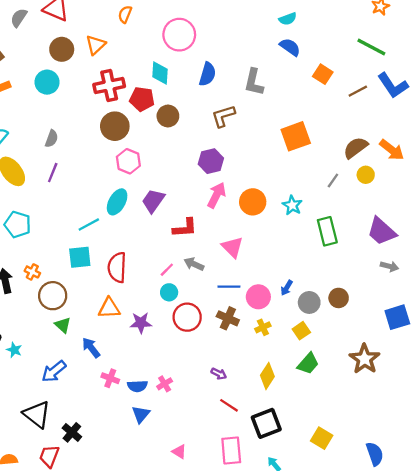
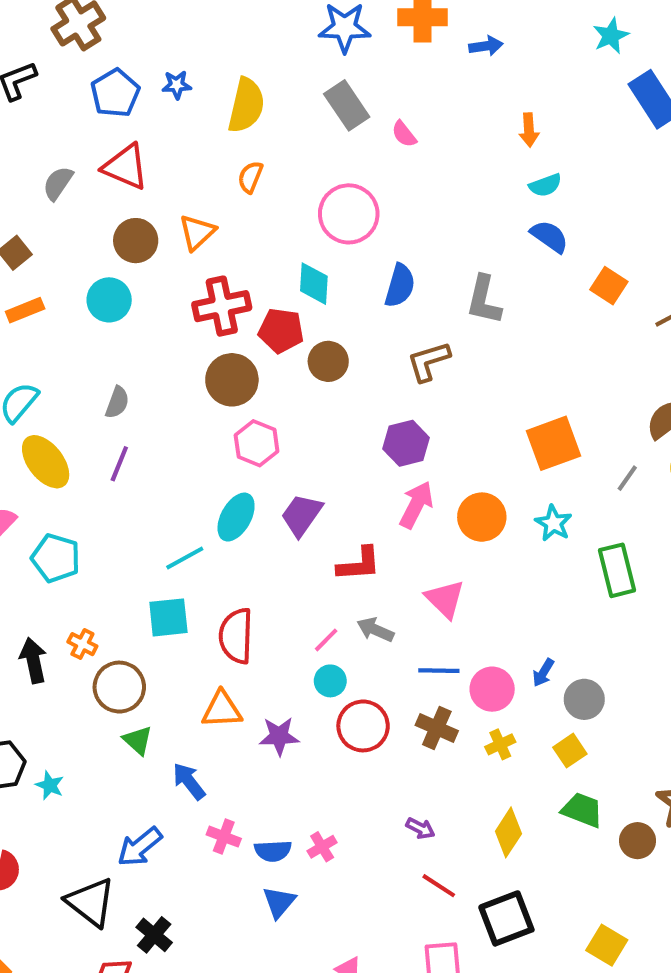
orange square: (296, 136) -> (554, 443), moved
brown circle: (339, 298) -> (637, 841), moved
green trapezoid: (308, 363) -> (582, 810), turned -110
blue arrow: (54, 371) -> (140, 847), moved

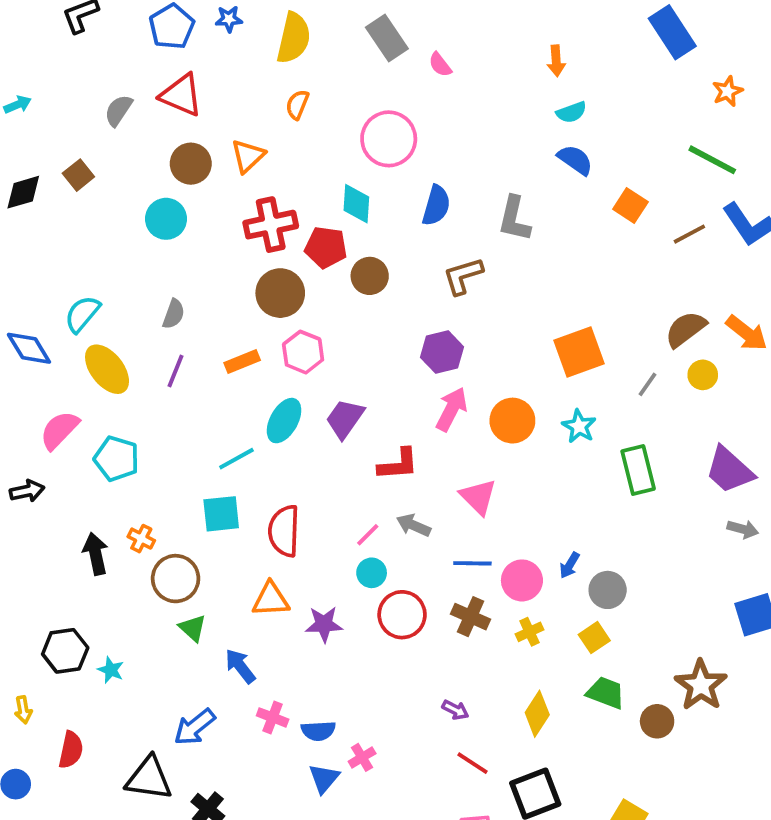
orange rectangle: (25, 310) -> (242, 362), moved
pink cross: (322, 847) -> (362, 757), moved
black triangle: (91, 902) -> (149, 778), turned -30

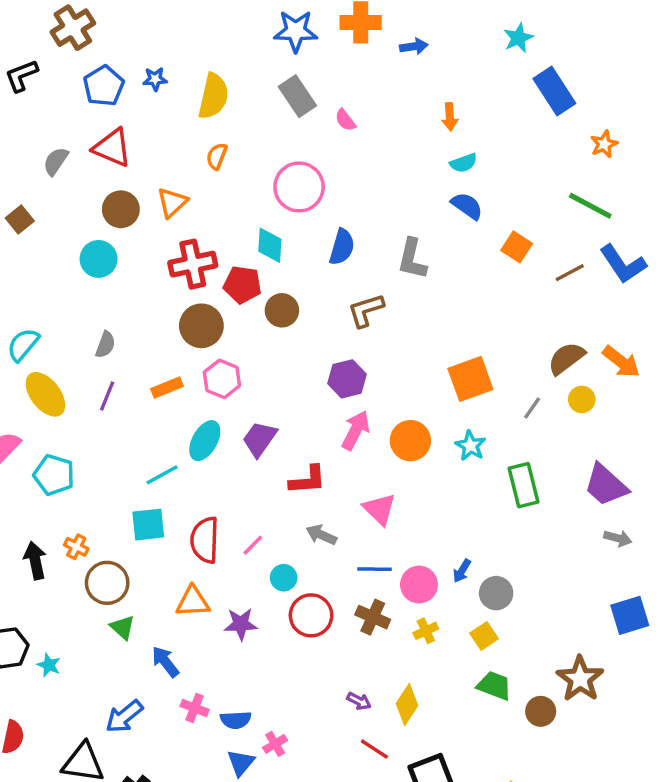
pink line: (368, 535) -> (253, 545), moved
yellow diamond: (537, 714) -> (407, 704), moved

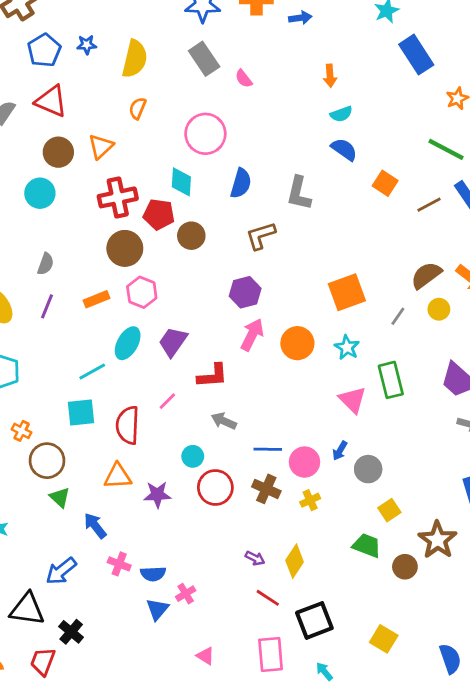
pink triangle: (380, 509) -> (353, 400), moved
pink line: (253, 545) -> (167, 401), moved
yellow square: (484, 636) -> (389, 510), moved

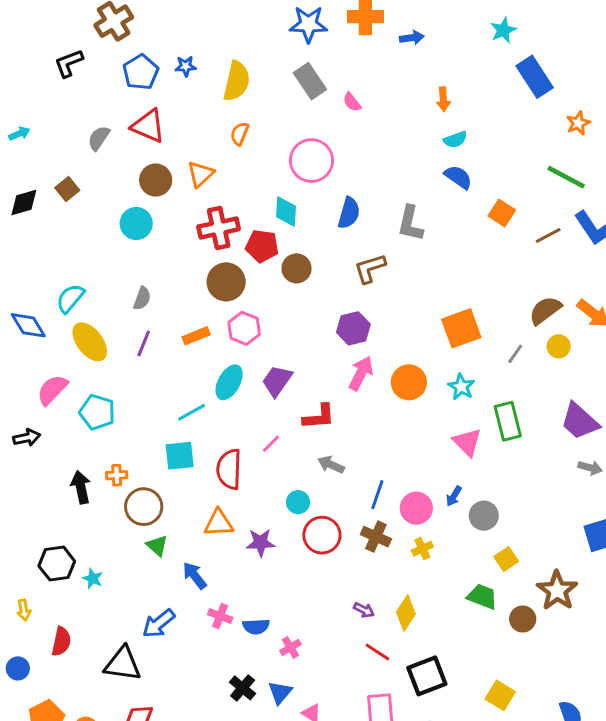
orange cross: (22, 431) -> (117, 475), turned -30
blue line: (268, 449) -> (377, 495), turned -72
blue triangle: (157, 609) -> (280, 692), moved
black cross: (71, 632) -> (243, 688), moved

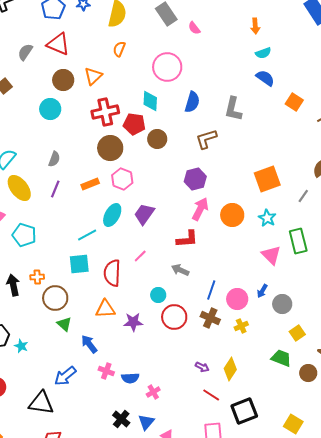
red L-shape: (319, 417) -> (187, 239), moved

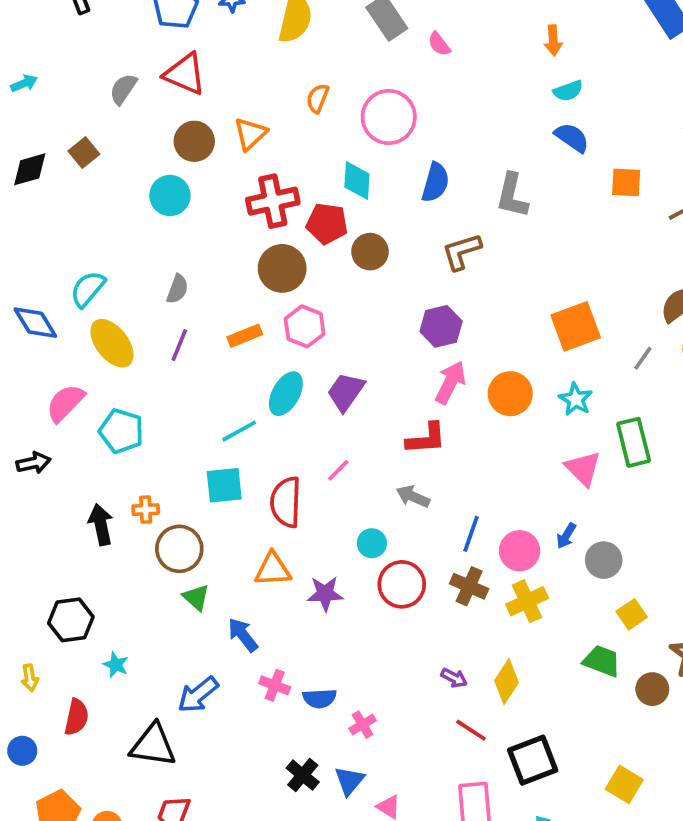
orange semicircle: (119, 49) -> (318, 98), moved
orange square: (294, 102) -> (626, 182), turned -30
yellow cross: (241, 326) -> (527, 601), size x1.5
cyan star: (21, 346) -> (116, 665), moved

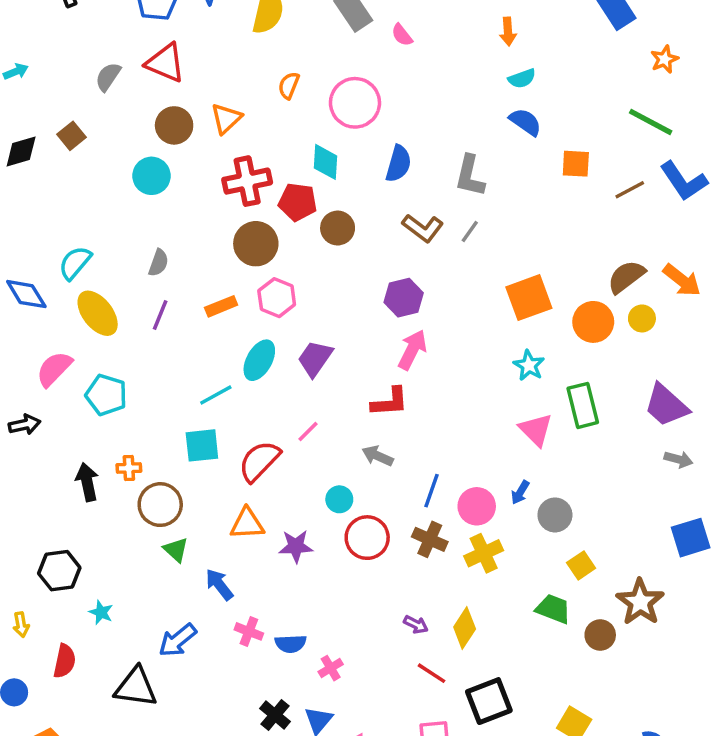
brown L-shape: (462, 252) -> (423, 228), turned -126
gray line: (643, 358) -> (470, 231), moved
orange circle: (510, 394) -> (593, 322), moved
red semicircle: (286, 502) -> (259, 461), turned 42

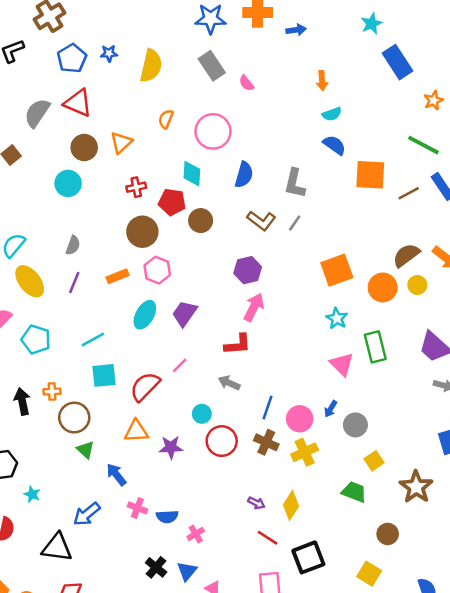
gray semicircle: (108, 77) -> (37, 113), size x1.4
orange square: (576, 164) -> (370, 175), size x1.5
red cross: (247, 181) -> (136, 187), size x0.6
cyan line: (216, 395) -> (93, 339), moved
brown circle: (600, 635) -> (388, 534), moved

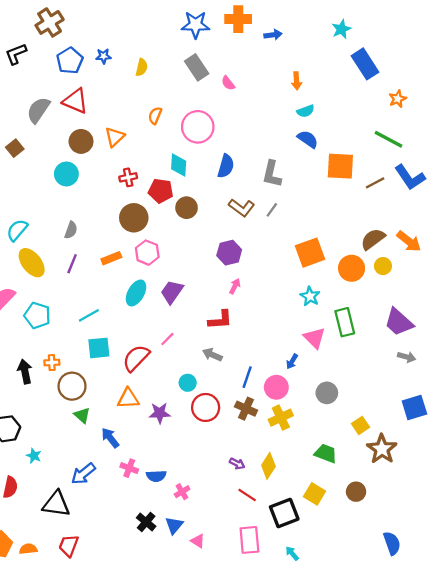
yellow semicircle: (151, 66) -> (142, 67), size x0.6
pink arrow: (254, 307) -> (235, 286), size x0.6
blue arrow: (331, 409) -> (292, 361), moved
yellow square: (374, 461) -> (361, 425), moved
yellow square: (369, 574) -> (314, 494), moved

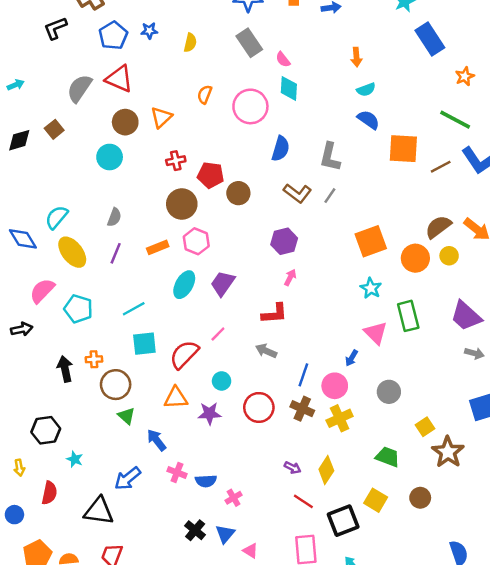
cyan diamond: (179, 165) -> (289, 88), moved
cyan circle: (188, 383) -> (222, 381), moved

